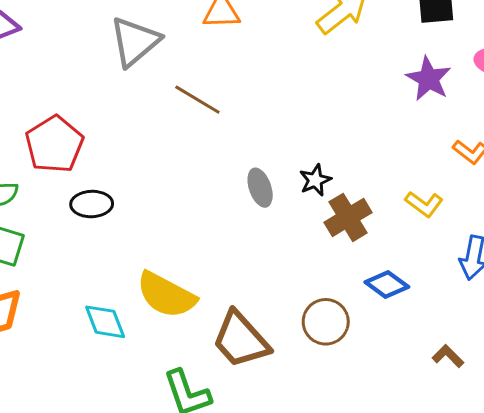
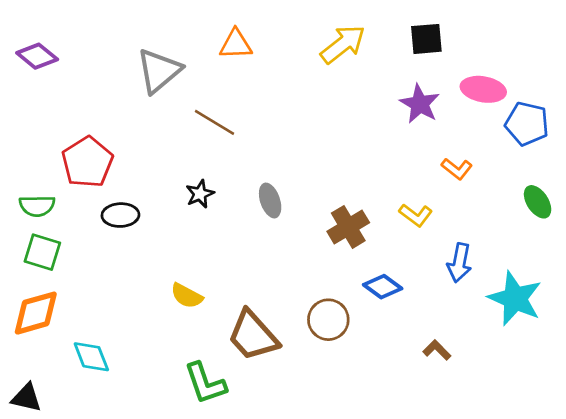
black star: (315, 180) -> (200, 194), moved
yellow semicircle: (166, 295) -> (187, 296), size x0.6
cyan diamond: (105, 322) -> (91, 357), moved

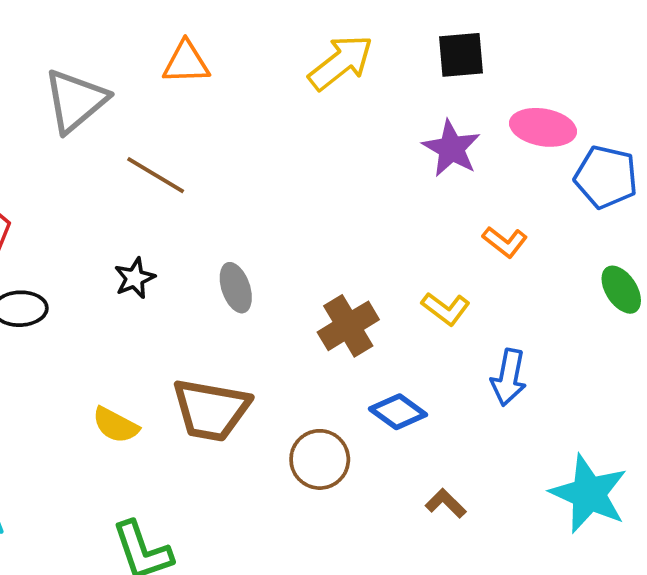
cyan star: (515, 298) -> (589, 494), moved
brown trapezoid: (253, 336) -> (211, 410), moved, turned -38
brown L-shape: (437, 350) -> (446, 503), moved

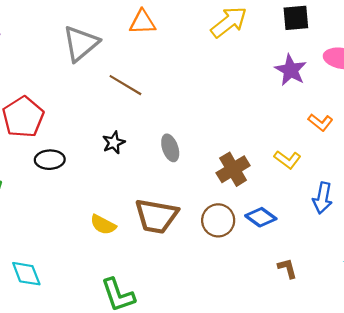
brown circle: (320, 459) -> (218, 220), moved
brown L-shape: (446, 503) -> (287, 268), turned 30

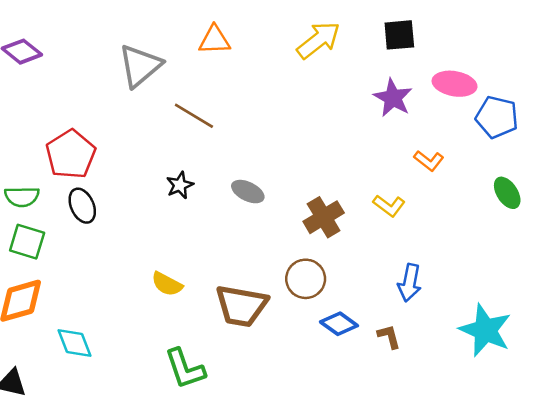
gray ellipse: (170, 148) -> (248, 192), turned -45
black ellipse: (50, 160) -> (82, 206), moved, turned 68
blue arrow: (323, 198) -> (410, 283), moved
brown trapezoid: (156, 216) -> (241, 306), moved
blue diamond: (261, 217) -> (339, 324), moved

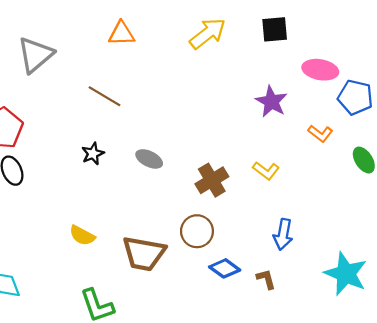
gray triangle: (140, 66) -> (35, 55), moved
purple star: (393, 98) -> (271, 102), moved
orange L-shape: (429, 161) -> (320, 133), moved

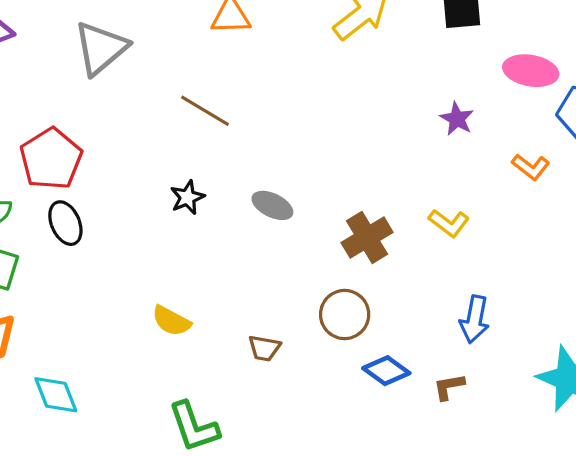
purple star: (271, 102) -> (457, 119), size x0.7
brown trapezoid: (144, 254) -> (264, 348), size x0.5
brown L-shape: (266, 279) -> (449, 387), turned -85

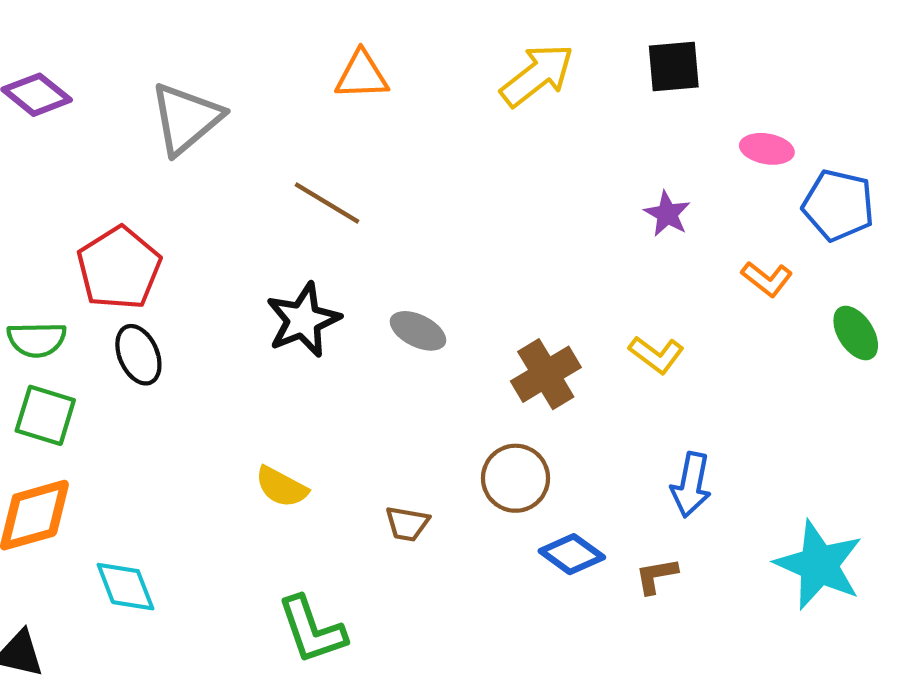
pink ellipse: (531, 71) -> (767, 149), size x0.7
black star: (187, 197) -> (303, 320), size x1.6

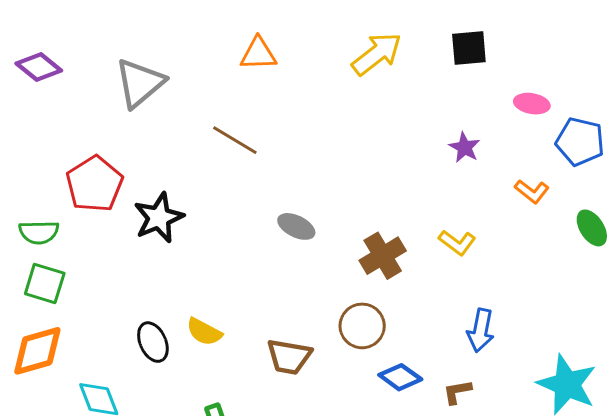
black star: (303, 320) -> (159, 218), moved
black ellipse: (138, 355) -> (153, 342), moved
brown trapezoid: (407, 524) -> (289, 357), size x1.5

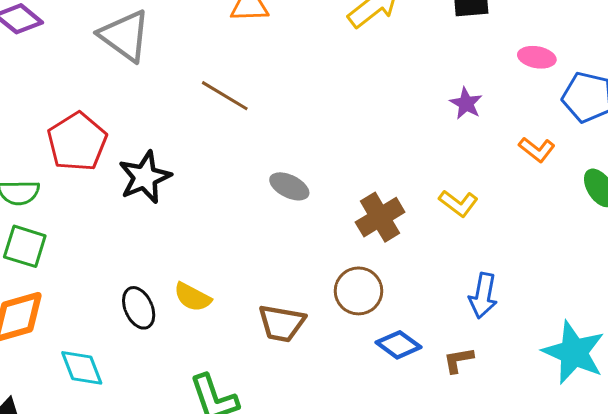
gray triangle: (140, 83) -> (125, 36), turned -44

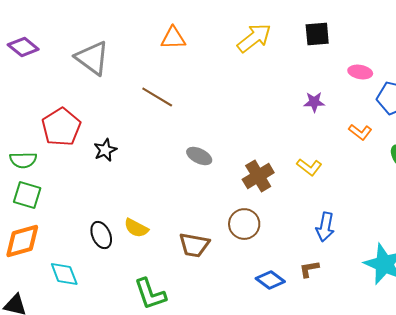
purple star: (466, 103) -> (314, 102), turned -30
black star: (145, 177) -> (105, 150), size x0.7
blue diamond: (398, 345) -> (270, 280), moved

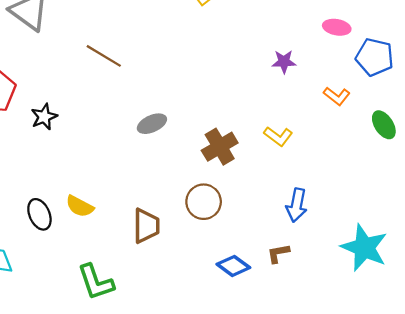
gray ellipse: (199, 156) -> (152, 124), turned -50
brown trapezoid: (194, 245) -> (146, 226), turned -100

